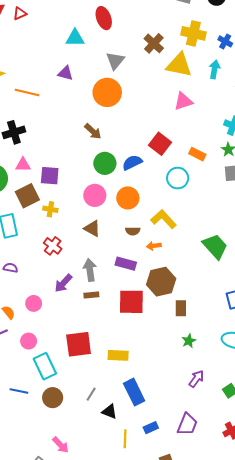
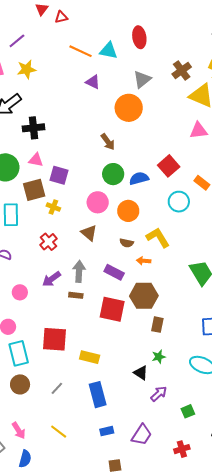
orange line: (27, 92) -> (81, 51), moved
black triangle: (109, 411) -> (141, 373), moved
yellow line: (125, 439) -> (59, 432), moved, turned -66

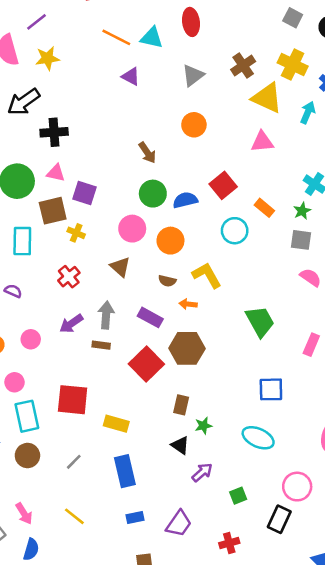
orange circle: (129, 108) -> (194, 125), moved, size x0.7
red square: (112, 309) -> (146, 364), turned 32
brown rectangle: (157, 325) -> (181, 405), moved

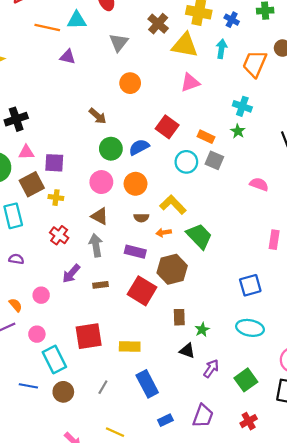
gray square: (301, 240) -> (214, 160), moved, turned 30
gray arrow: (106, 315) -> (96, 245), moved
green trapezoid: (260, 321) -> (199, 236), moved
green square: (238, 496) -> (246, 380), size x1.5

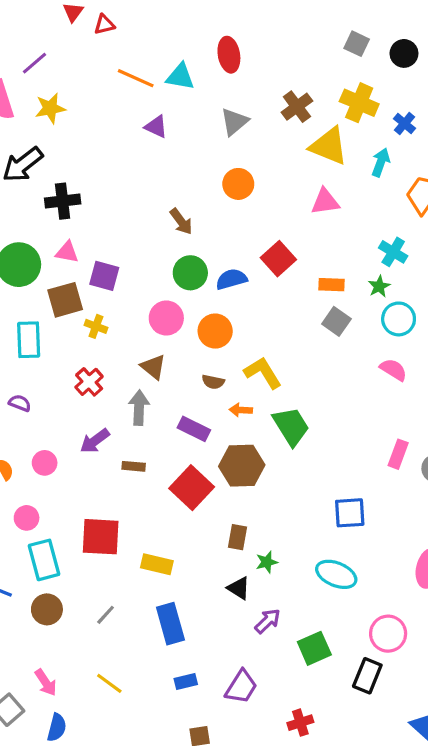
orange rectangle: (206, 137) -> (331, 285), turned -35
cyan circle: (186, 162) -> (399, 319), moved
red cross: (249, 421) -> (300, 723), moved

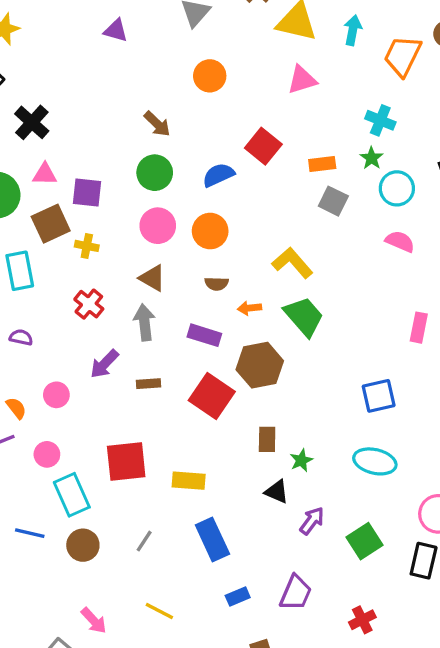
black cross: (63, 201) -> (32, 122), turned -32
green circle: (190, 273) -> (155, 173), moved
yellow L-shape: (263, 373) -> (292, 263), moved

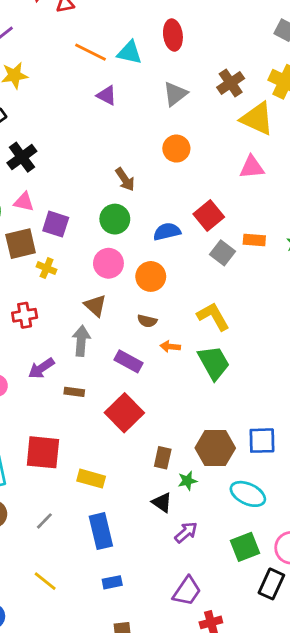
gray square: (333, 201) -> (223, 253), moved
red cross: (89, 304) -> (25, 315), moved, turned 30
brown hexagon: (260, 365) -> (215, 448), moved
green square: (364, 541) -> (245, 547), moved
purple trapezoid: (296, 593) -> (187, 591), moved

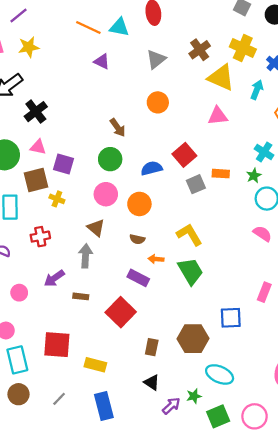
gray square: (223, 253) -> (196, 184), turned 30
purple rectangle: (129, 361) -> (138, 278), moved
blue square: (262, 441) -> (231, 318), moved
green star: (187, 481) -> (194, 396), moved

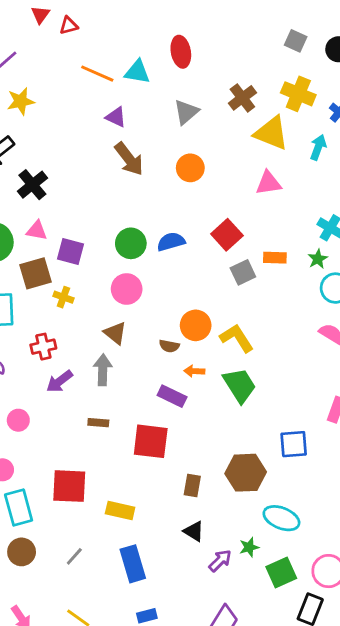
brown arrow: (118, 128) -> (129, 159), moved, size x1.4
blue semicircle: (152, 168) -> (171, 242), moved
orange circle: (139, 204) -> (196, 325), moved
purple arrow: (54, 278) -> (59, 381), moved
red square: (121, 312) -> (151, 441), turned -36

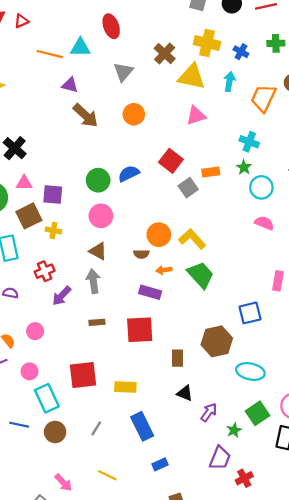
green star: (249, 547) -> (234, 430), moved

